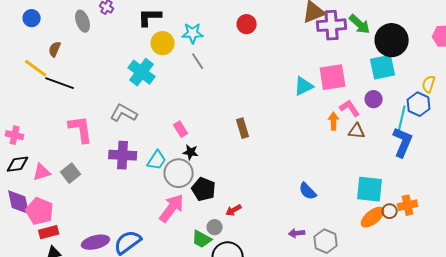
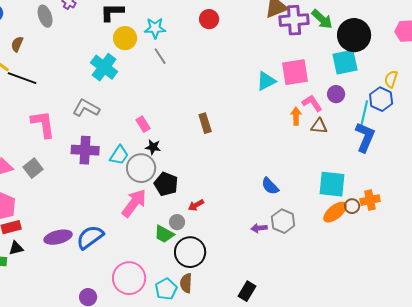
gray hexagon: (326, 241) -> (283, 221), moved

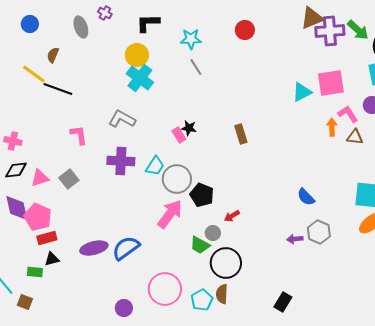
yellow circle: (125, 38) -> (137, 55), moved
pink L-shape: (43, 124) -> (79, 135), size x0.7
black star: (153, 147) -> (189, 128), moved

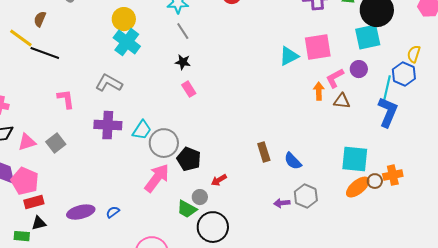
pink L-shape: (348, 114) -> (335, 78), turned -85
black star: (189, 128) -> (183, 62), moved
brown rectangle: (241, 134) -> (264, 152), moved
pink rectangle: (179, 135) -> (189, 89), moved
blue semicircle: (126, 248) -> (113, 212), size x0.5

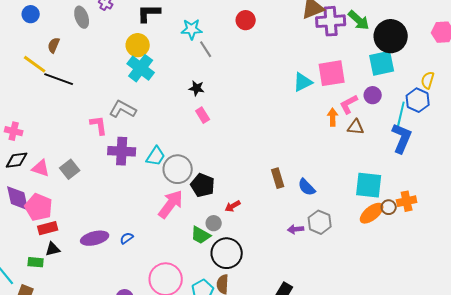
gray line: (183, 31) -> (206, 49), moved
pink L-shape: (66, 99) -> (99, 125), moved
pink triangle: (27, 142) -> (41, 168), turned 36

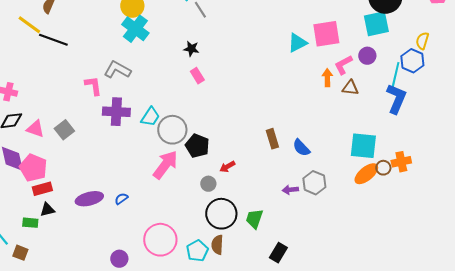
green trapezoid: (201, 235) -> (254, 219), moved, turned 80

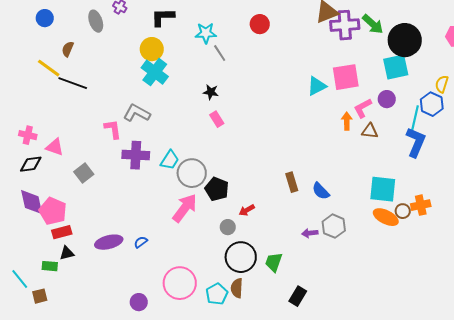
pink triangle: (35, 129) -> (55, 147), moved
orange ellipse: (366, 174) -> (386, 217), turned 65
brown square: (20, 253) -> (40, 296), turned -35

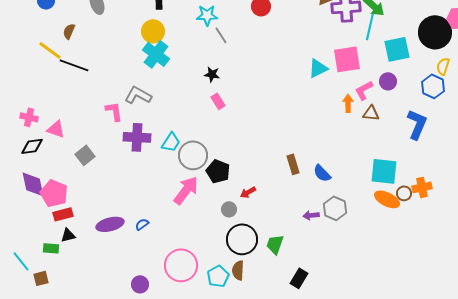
black circle: (405, 40) -> (435, 32), moved
cyan line: (415, 119) -> (370, 26), moved

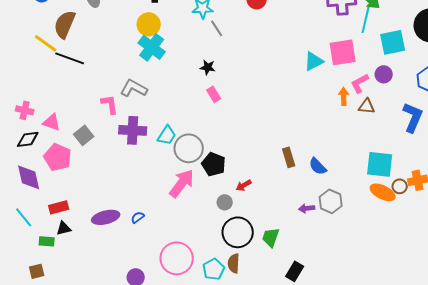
brown semicircle: (69, 31) -> (65, 24), size x1.8
gray square: (85, 155) -> (84, 135), moved
pink pentagon: (54, 193) -> (58, 157), moved
cyan line: (21, 261) -> (24, 217), moved

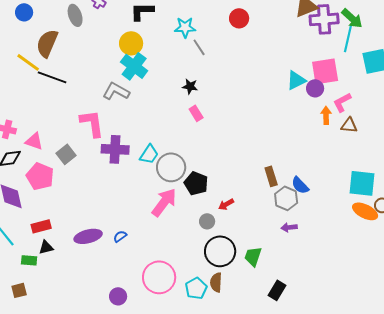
purple circle: (384, 74) -> (315, 88), moved
gray L-shape: (134, 88) -> (116, 91), moved
pink L-shape: (110, 104) -> (92, 123), size x1.4
gray hexagon: (331, 201) -> (286, 198), moved

